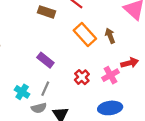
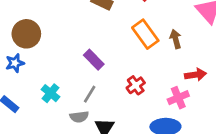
pink cross: (110, 75) -> (178, 98), moved
cyan cross: (22, 92) -> (51, 93), moved

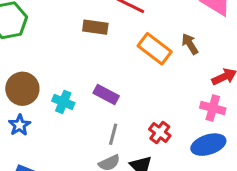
red cross: (136, 85) -> (160, 132), moved
cyan cross: (51, 93) -> (63, 102), moved
pink cross: (178, 98) -> (213, 108), turned -35

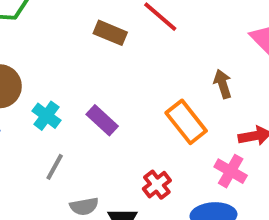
orange rectangle: (155, 49) -> (186, 122), moved
gray line: (113, 134) -> (55, 167), moved

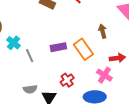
purple rectangle: (102, 120) -> (58, 47), moved, turned -56
gray line: (55, 167) -> (30, 56), moved, turned -56

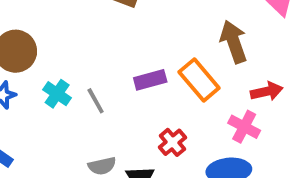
brown arrow: (103, 31) -> (234, 42), size x1.5
cyan cross: (13, 43) -> (57, 94), moved

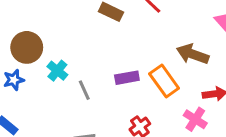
brown arrow: (234, 42) -> (193, 54), turned -56
cyan cross: (57, 94) -> (57, 71), moved

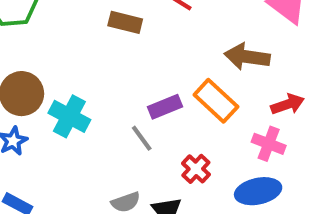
cyan cross: (57, 71) -> (69, 116), size x1.4
gray line: (84, 90) -> (142, 138), moved

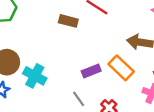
gray line: (142, 138) -> (79, 99), moved

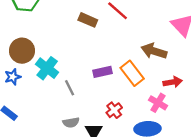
gray line: (79, 99) -> (70, 88), moved

